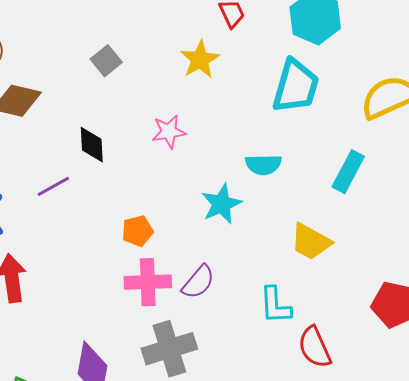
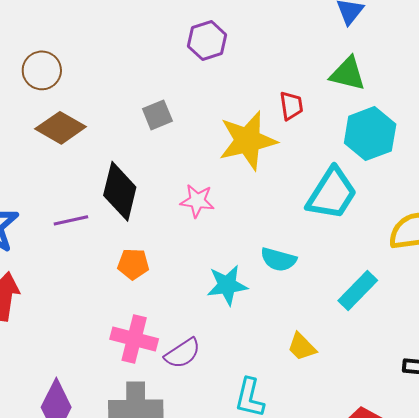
yellow star: (200, 59) -> (248, 141), size x1.5
black diamond: (92, 145) -> (120, 191), size x1.5
orange pentagon: (137, 231) -> (133, 264), moved
yellow trapezoid: (311, 242) -> (302, 347), size x0.7

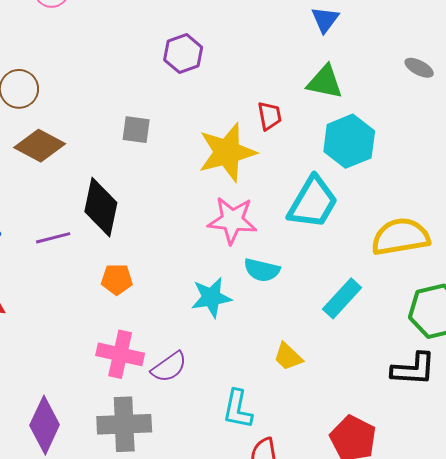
gray square: (157, 115) -> (136, 130), turned 32
pink star: (197, 201) -> (232, 220), moved, size x1.4

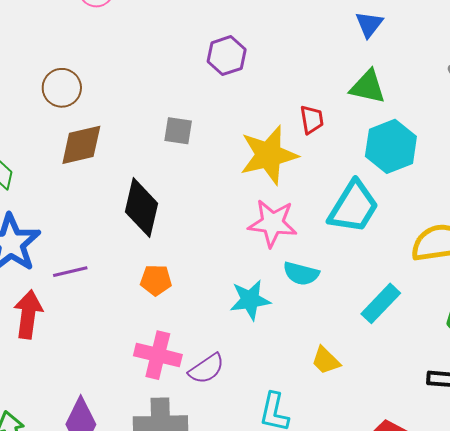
brown diamond: (40, 146) -> (81, 145), turned -42
purple line: (53, 238) -> (70, 272), moved

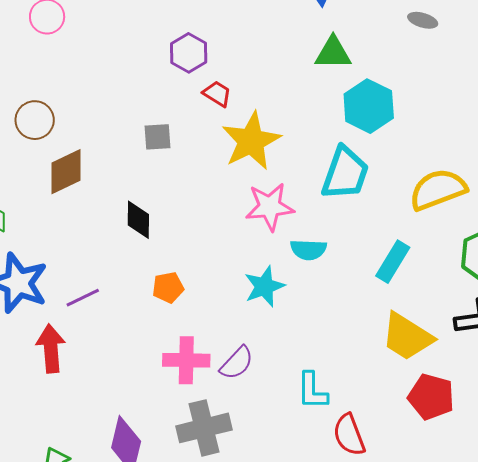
red trapezoid: (312, 120) -> (217, 94), moved, turned -36
black diamond: (141, 208) -> (138, 220), size x0.7
yellow trapezoid: (326, 361) -> (407, 337), moved, size x1.8

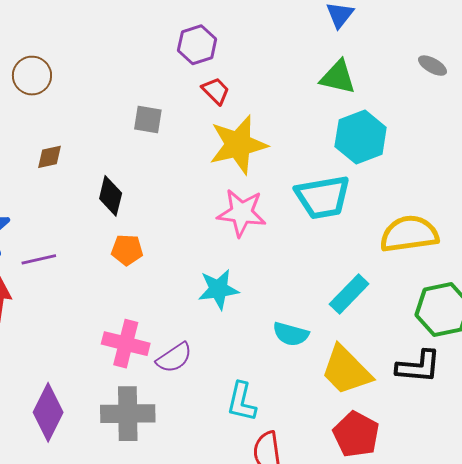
brown diamond: (66, 172) -> (50, 157), moved, size x0.6
cyan trapezoid: (345, 173) -> (323, 197), turned 48
cyan semicircle: (308, 250) -> (291, 334), moved
orange pentagon: (168, 287) -> (127, 250), moved

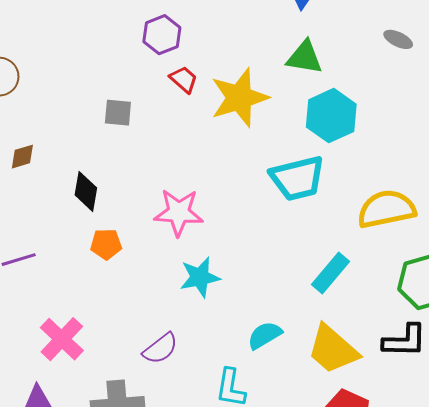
yellow star: (238, 145) -> (239, 98), moved
pink star: (242, 213) -> (179, 212), moved
cyan semicircle: (291, 334) -> (265, 335), moved, turned 138
pink cross: (126, 344) -> (62, 339), moved, turned 33

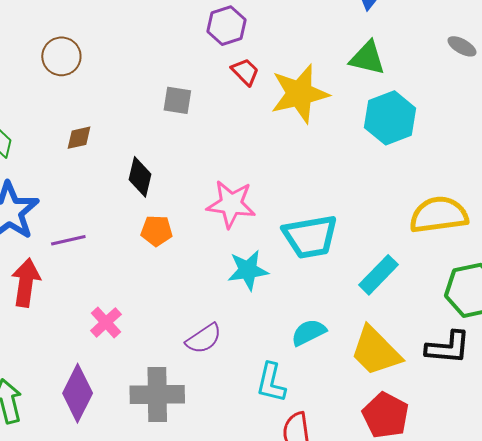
cyan trapezoid: (297, 178) -> (310, 237), moved
pink cross: (62, 339) -> (106, 322), size x0.7

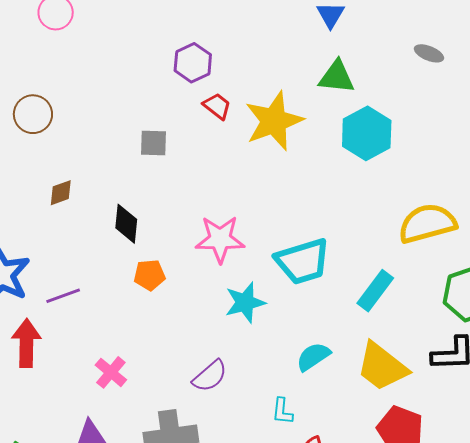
cyan L-shape: (271, 383) -> (282, 411), size x0.7

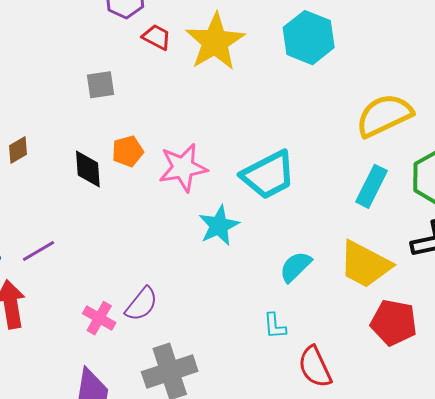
orange pentagon: (149, 275) -> (128, 151), moved
cyan rectangle: (375, 291) -> (371, 186), moved
purple semicircle: (210, 376) -> (141, 304), moved

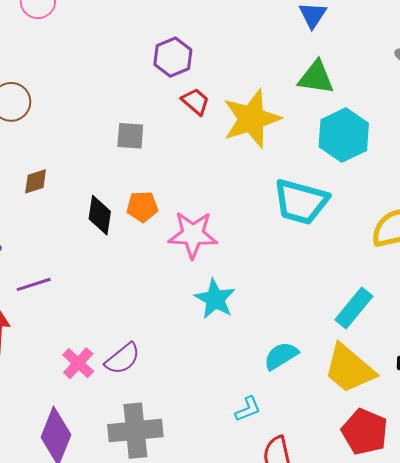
cyan trapezoid: (268, 175) -> (301, 202), moved, turned 30
cyan rectangle: (371, 186) -> (354, 308), moved
cyan star: (219, 226) -> (215, 299), turned -30
cyan L-shape: (275, 326) -> (248, 409), turned -120

